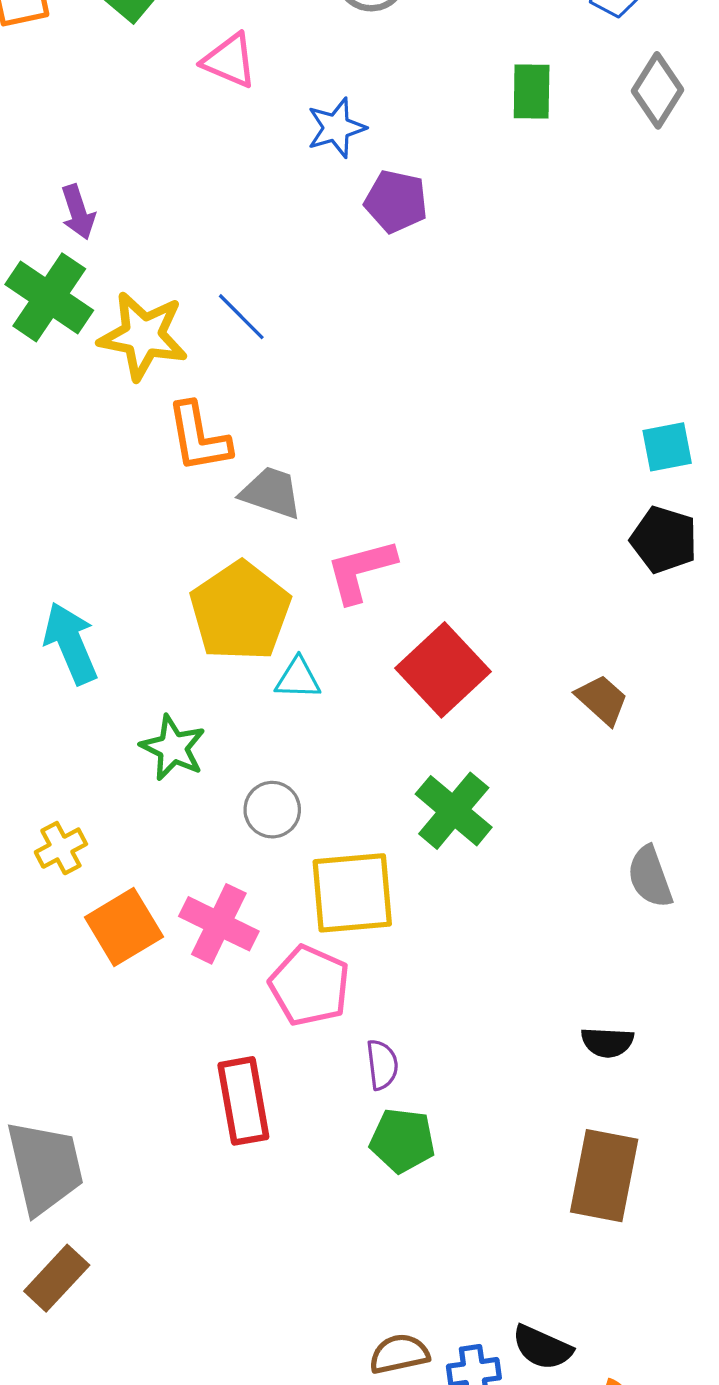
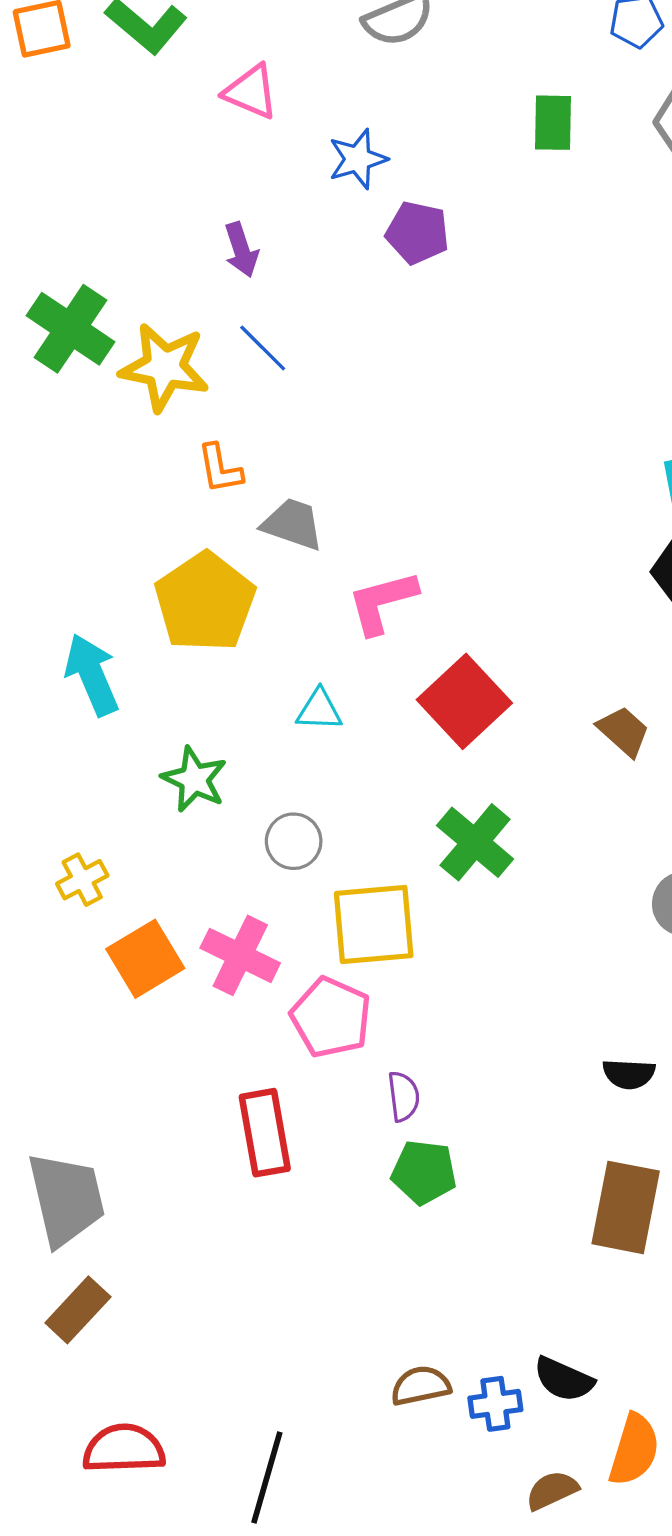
purple arrow: (78, 212) -> (241, 250), moved
orange L-shape: (199, 437) -> (220, 469), size x0.7
yellow pentagon: (240, 611) -> (205, 602), moved

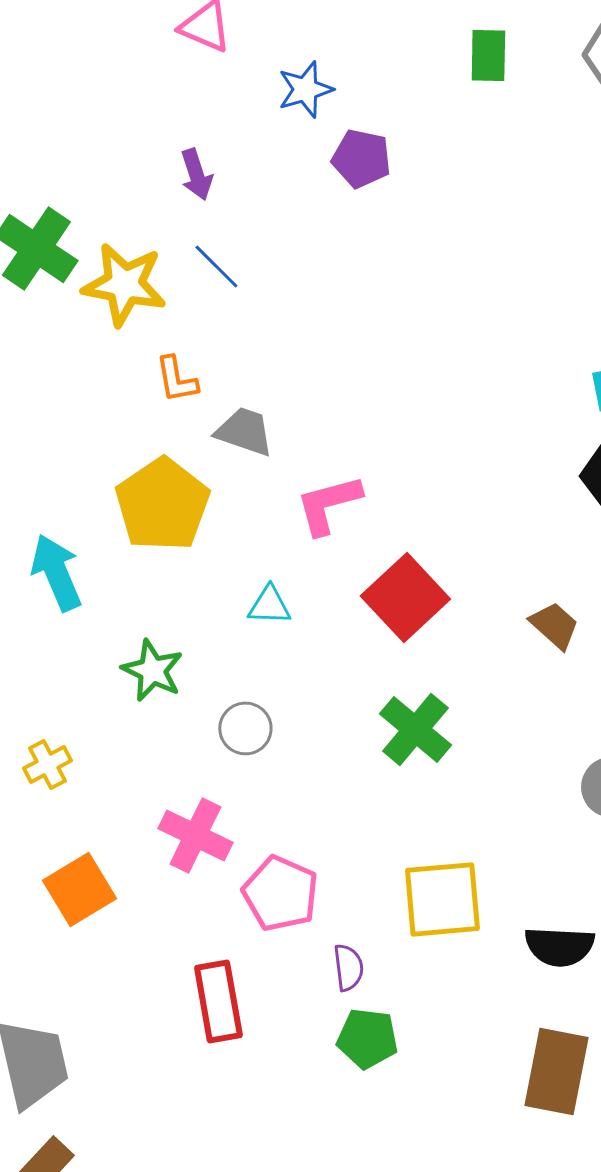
yellow square: (374, 924) -> (442, 899), moved
orange square: (145, 959) -> (79, 889), moved
black semicircle: (629, 1074) -> (559, 946), size x1.4

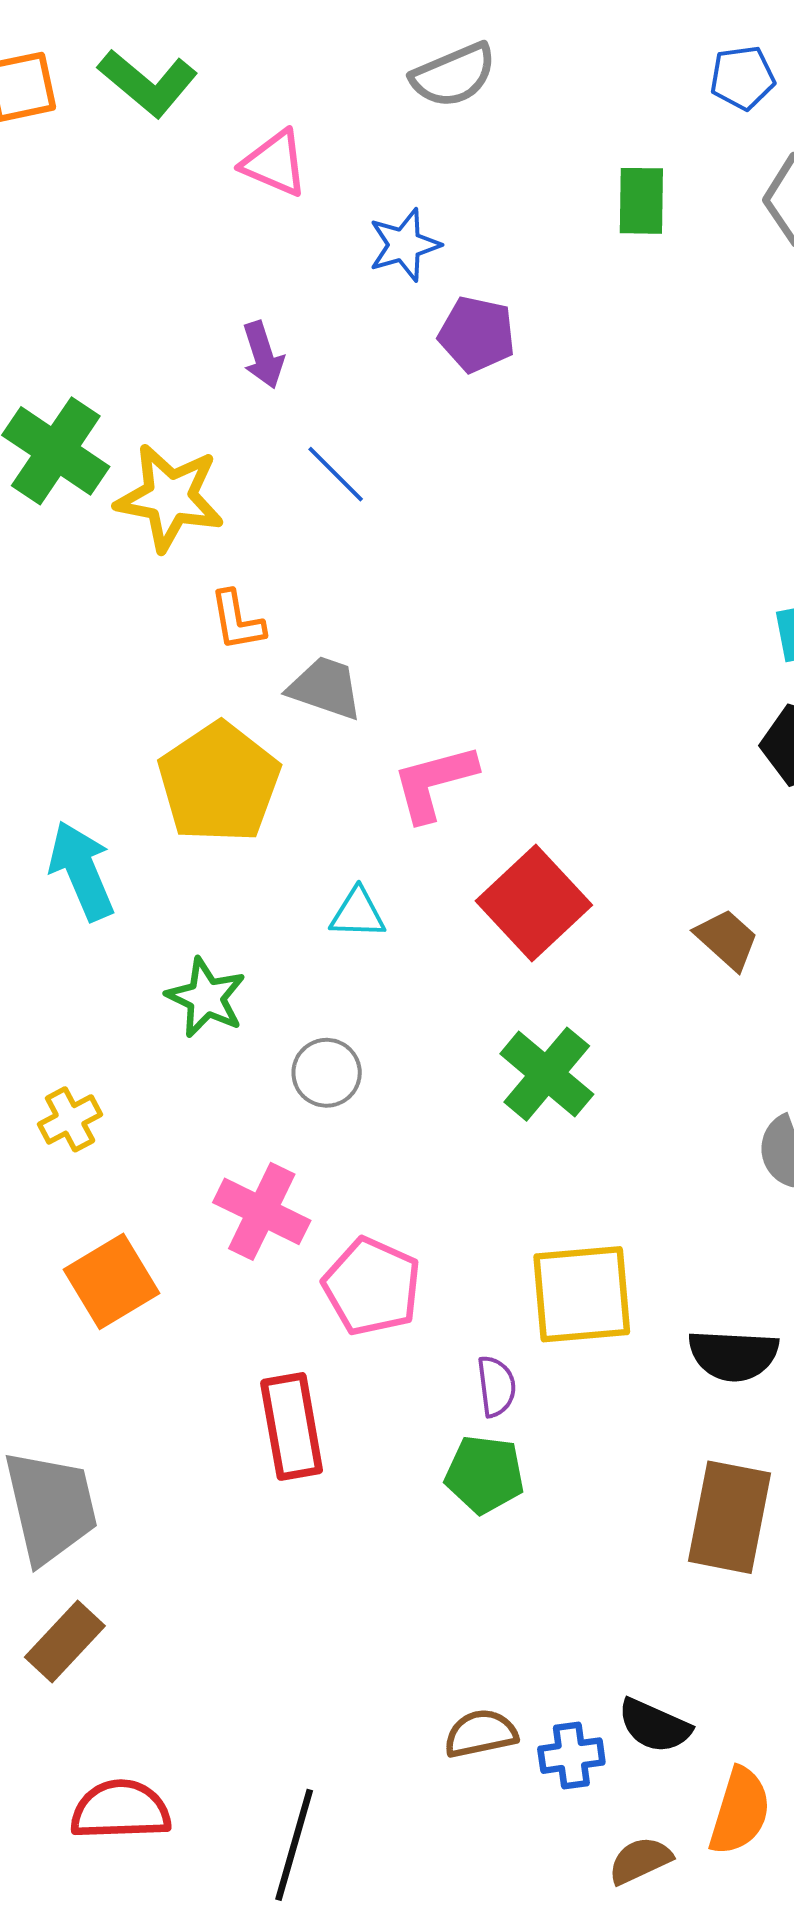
blue line: (216, 266) -> (336, 474), moved
purple semicircle: (348, 967) -> (496, 1386), moved

